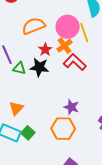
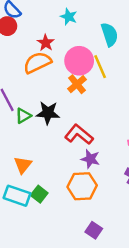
red star: (45, 50) -> (46, 43), moved
red L-shape: (75, 62) -> (79, 135), moved
green triangle: (19, 68) -> (23, 116), turned -40

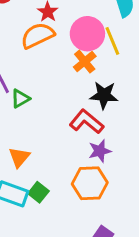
black star: (48, 113) -> (104, 95), moved
purple star: (90, 159) -> (100, 151), turned -30

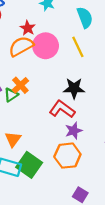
pink circle: (87, 34) -> (46, 46), moved
orange cross: (85, 62) -> (20, 85), moved
green square: (38, 192) -> (29, 165), size x1.6

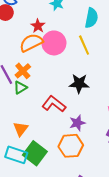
cyan semicircle: (85, 17) -> (91, 18), turned 30
orange cross: (20, 85) -> (23, 71), moved
red L-shape: (62, 109) -> (54, 104), moved

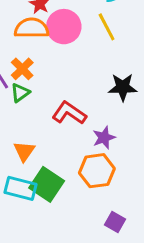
orange semicircle: (31, 43) -> (32, 28), turned 30
black star: (79, 84) -> (123, 87), moved

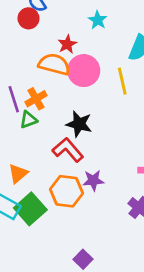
black star: (123, 87) -> (79, 124), moved
orange hexagon: (97, 171) -> (67, 191), moved

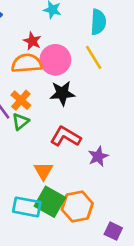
black star: (79, 124) -> (62, 93), moved
orange triangle: (18, 174) -> (43, 171), moved
orange hexagon: (67, 191) -> (77, 207), moved

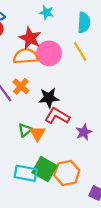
red star: (32, 41) -> (30, 38), size x1.5
black star: (62, 93) -> (49, 98), moved
green triangle: (20, 122) -> (25, 130), moved
orange triangle: (43, 171) -> (37, 133), moved

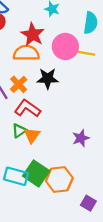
yellow line: (80, 51) -> (84, 53), turned -54
pink circle: (49, 53) -> (65, 46), moved
black star: (49, 98) -> (48, 79), moved
red L-shape: (57, 116) -> (27, 108), moved

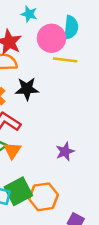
pink circle: (65, 46) -> (51, 38), moved
green square: (36, 173) -> (18, 191), turned 30

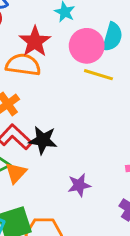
black star: (27, 89) -> (43, 140), moved

